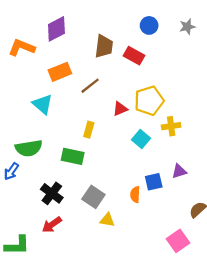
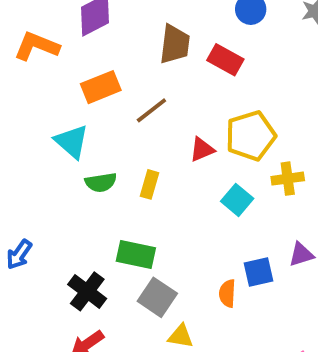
green semicircle: (29, 148) -> (101, 182), moved, size x0.7
green rectangle: (73, 156) -> (136, 254), moved

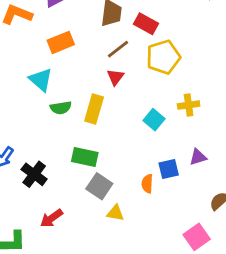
brown line: (151, 110) -> (118, 49), moved
yellow pentagon: (251, 136) -> (163, 57), moved
red triangle: (202, 149) -> (115, 77), moved, turned -30
yellow rectangle: (149, 184) -> (94, 109), size x1.5
black cross: (87, 291) -> (34, 174), moved

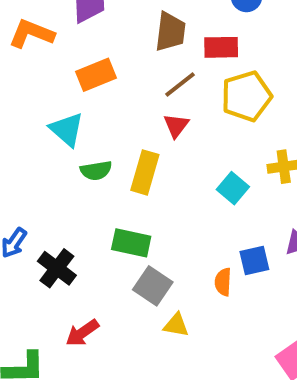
red rectangle: (146, 24) -> (221, 47), turned -30

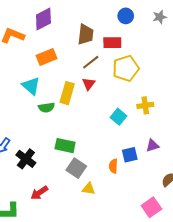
yellow rectangle: (145, 172) -> (67, 93), moved

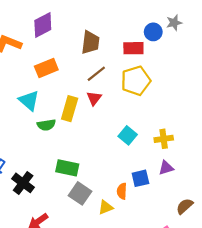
blue circle: (126, 16) -> (153, 32), moved
red rectangle: (112, 43) -> (133, 48), moved
yellow cross: (145, 105) -> (164, 139), moved
yellow triangle: (89, 189) -> (106, 207), moved, turned -32

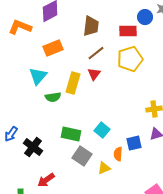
cyan triangle: (29, 100) -> (38, 76), turned 30
cyan square: (128, 135) -> (102, 130), moved

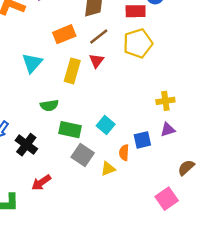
orange rectangle: (53, 48) -> (64, 34), moved
green semicircle: (53, 97) -> (49, 105), moved

